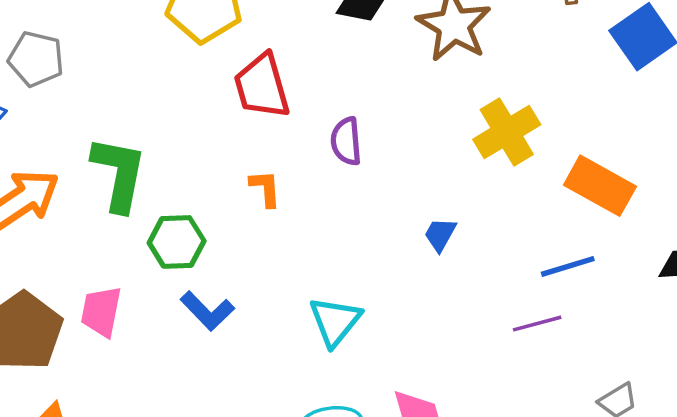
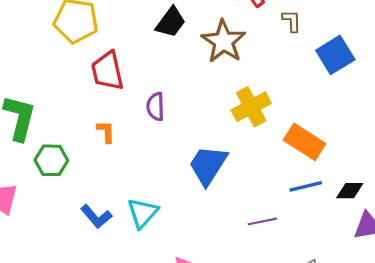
blue trapezoid: (440, 234) -> (208, 165), size x2.0
blue line: (568, 266) -> (306, 186), moved
blue L-shape: (207, 311) -> (96, 216), moved

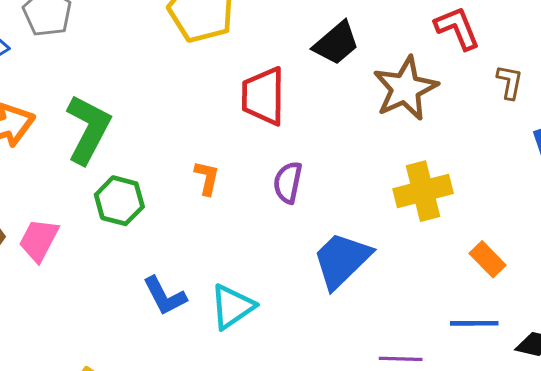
red trapezoid: (107, 71) -> (263, 96), moved
purple semicircle: (156, 107) -> (288, 182), moved
orange rectangle: (305, 142) -> (488, 259), size x0.6

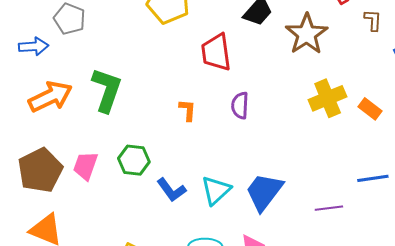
green hexagon: (119, 201) -> (134, 160), moved
orange rectangle: (488, 259) -> (370, 109), moved
blue trapezoid: (342, 260) -> (264, 192), moved

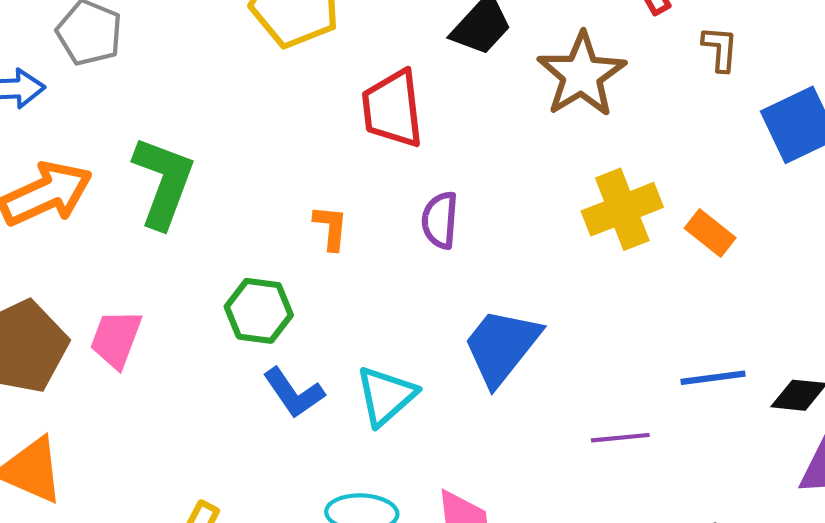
green hexagon: (134, 160) -> (259, 311), moved
blue trapezoid: (264, 192) -> (502, 346), moved

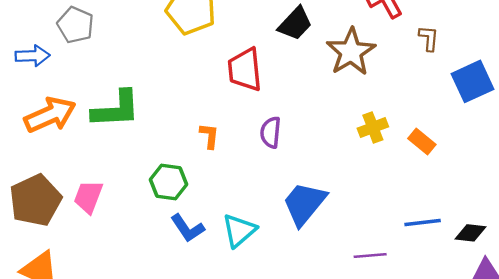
green L-shape: (163, 182) -> (116, 109), turned 66
yellow cross: (622, 209) -> (373, 127), size x0.7

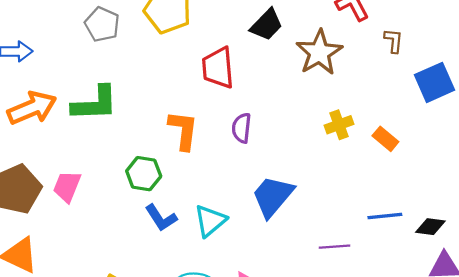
gray pentagon: (75, 25) -> (102, 24), moved
orange L-shape: (209, 136) -> (183, 130), size x1.6

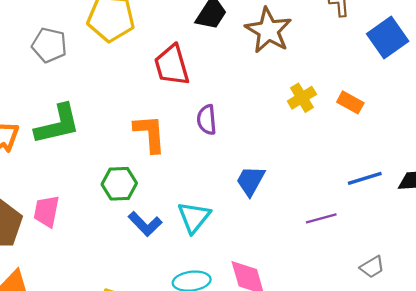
blue trapezoid: (273, 196) -> (250, 181), size x0.7

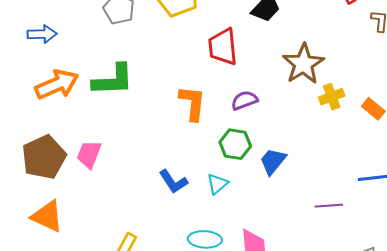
brown star: (268, 30) -> (303, 64), moved
purple semicircle: (207, 120) -> (244, 100), turned 64
green hexagon: (119, 184) -> (235, 144), moved
cyan triangle: (194, 217) -> (217, 184), size x0.7

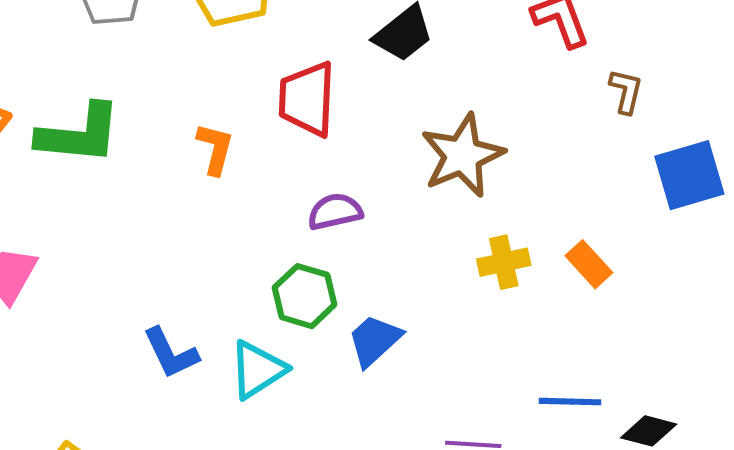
yellow cross: (332, 97) -> (504, 262), moved
orange L-shape: (192, 103) -> (215, 149), moved, size x0.7
cyan triangle: (217, 184) -> (258, 370), size x1.4

